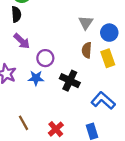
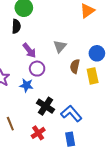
gray triangle: (86, 23) -> (60, 46), moved
purple arrow: (22, 41) -> (29, 50), moved
black cross: (70, 81) -> (45, 106), moved
blue L-shape: (103, 101) -> (71, 113), moved

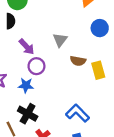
blue circle: (97, 53) -> (100, 28), moved
brown semicircle: (75, 66) -> (78, 61), turned -88
black cross: (45, 106) -> (28, 114), moved

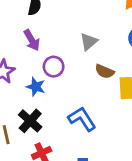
purple arrow: (27, 47) -> (32, 40), moved
blue L-shape: (78, 113) -> (82, 119), moved

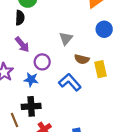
blue L-shape: (82, 119) -> (70, 82), moved
black cross: (30, 121) -> (31, 106), turned -36

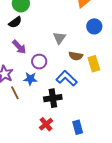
black semicircle: (20, 18) -> (15, 22), turned 56
black cross: (31, 106) -> (53, 98), moved
brown line: (15, 120) -> (15, 93), moved

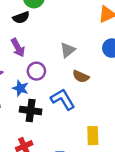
yellow rectangle: (94, 64) -> (93, 136), moved
black cross: (53, 98) -> (31, 111), moved

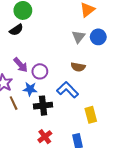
purple arrow: (18, 48) -> (21, 65), moved
gray triangle: (68, 50) -> (78, 37), moved
yellow rectangle: (93, 136) -> (91, 115), moved

